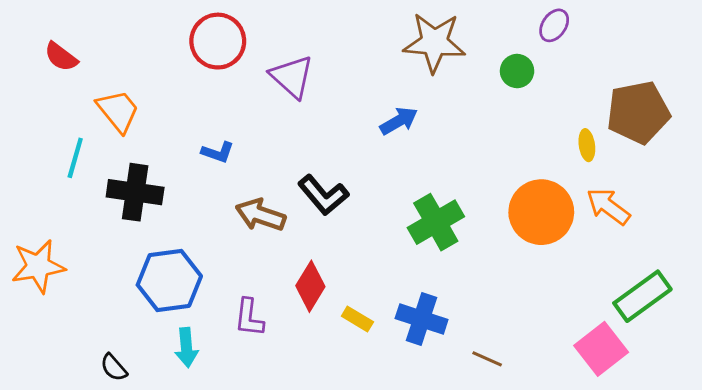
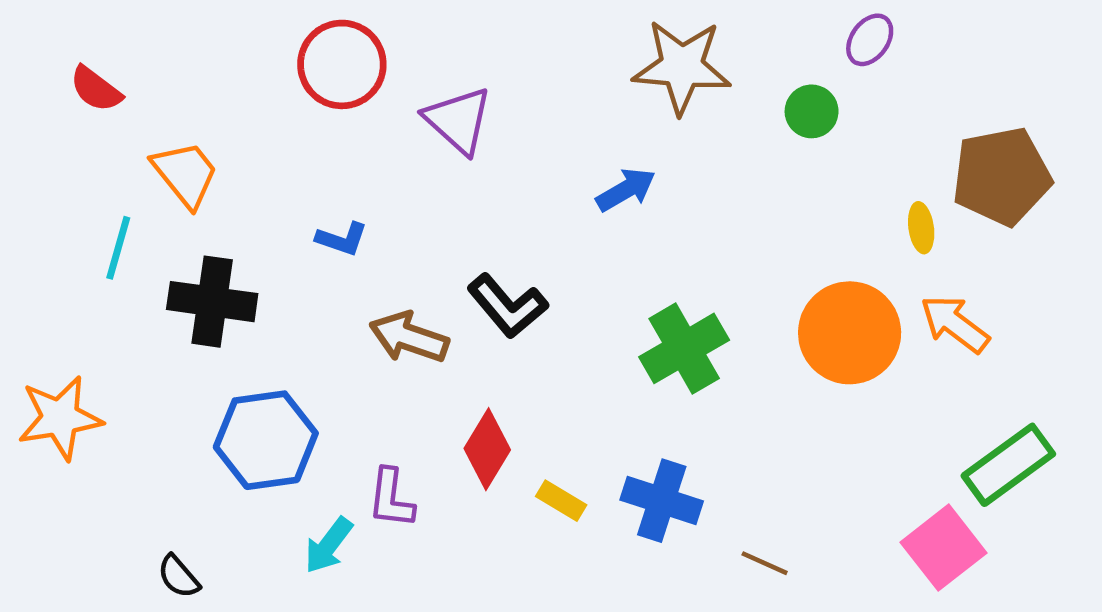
cyan arrow: (186, 347) -> (328, 545), moved, turned 42

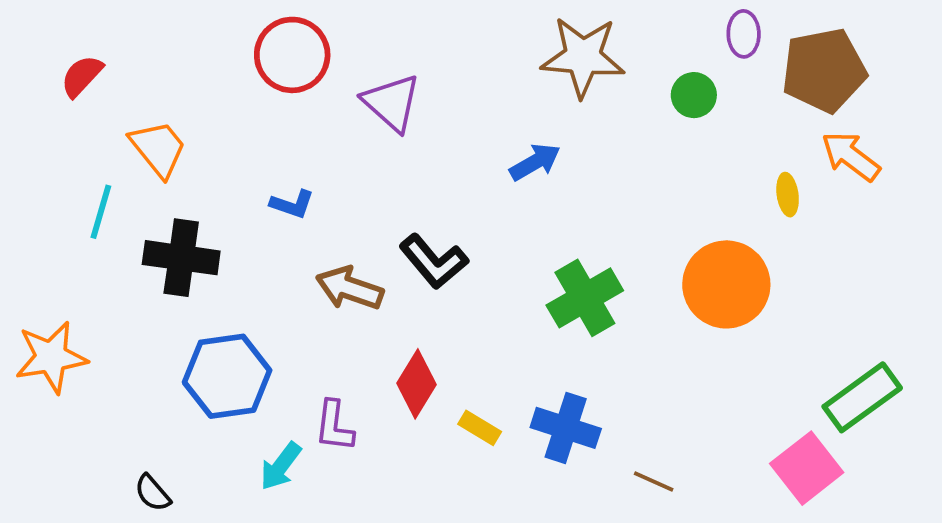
purple ellipse: (870, 40) -> (744, 34), turned -36
red semicircle: (96, 89) -> (82, 76), turned 96
brown pentagon: (1002, 176) -> (824, 70), moved
orange arrow: (955, 324) -> (851, 156), moved

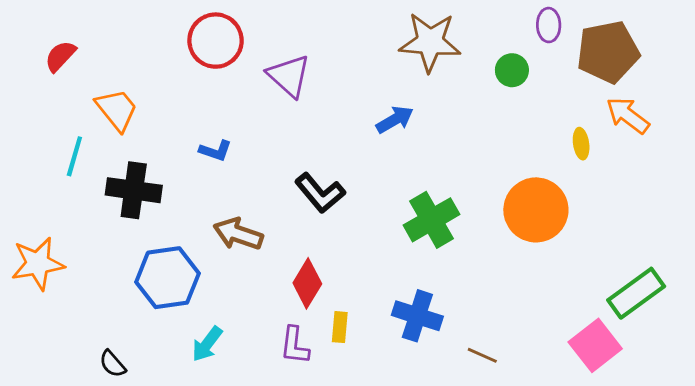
brown arrow: (350, 288) -> (238, 234), moved
purple L-shape: (334, 426) -> (295, 345), moved
yellow rectangle: (480, 428) -> (340, 327), moved, turned 64

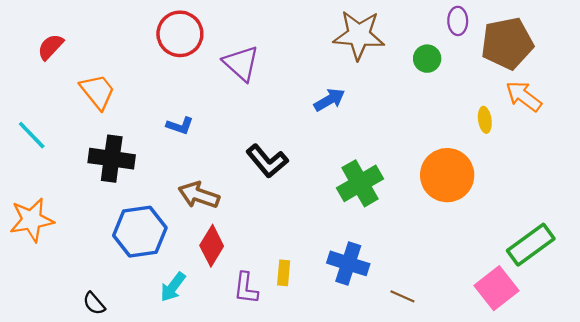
cyan line: (74, 156) -> (32, 135), moved, turned -60
red diamond: (307, 283) -> (212, 246), moved

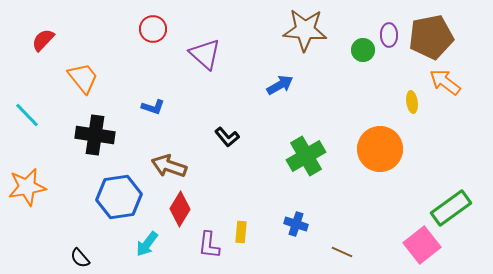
purple ellipse: (458, 21) -> (389, 35), moved
red circle: (180, 34) -> (153, 29), size x0.7
black L-shape: (267, 161) -> (227, 137), size x0.7
blue cross: (348, 263) -> (296, 224), size x0.7

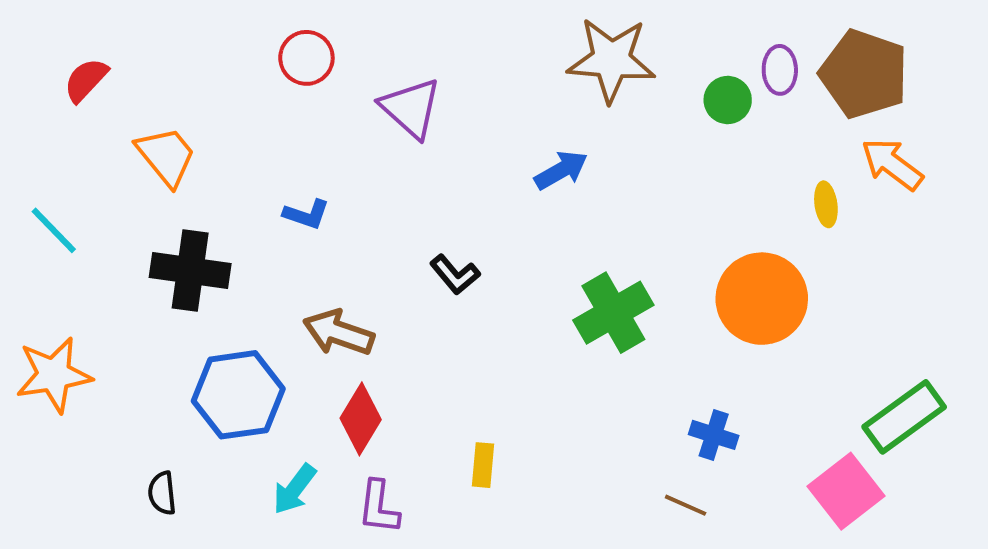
brown pentagon: (431, 37) -> (864, 74), turned 30
blue cross: (296, 224) -> (714, 435), moved
purple L-shape: (209, 245) -> (379, 507), moved
black semicircle: (80, 258) -> (162, 493), moved, turned 35

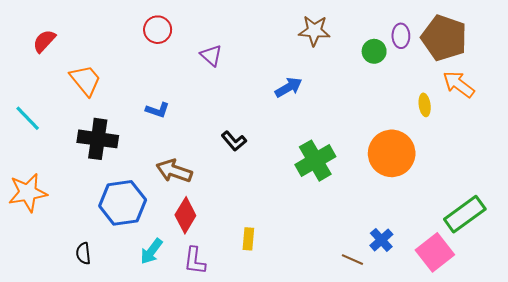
brown star: (611, 60) -> (314, 31), size x0.7
purple triangle: (411, 108) -> (211, 55), size x0.7
blue cross: (714, 435) -> (381, 240), moved, turned 30

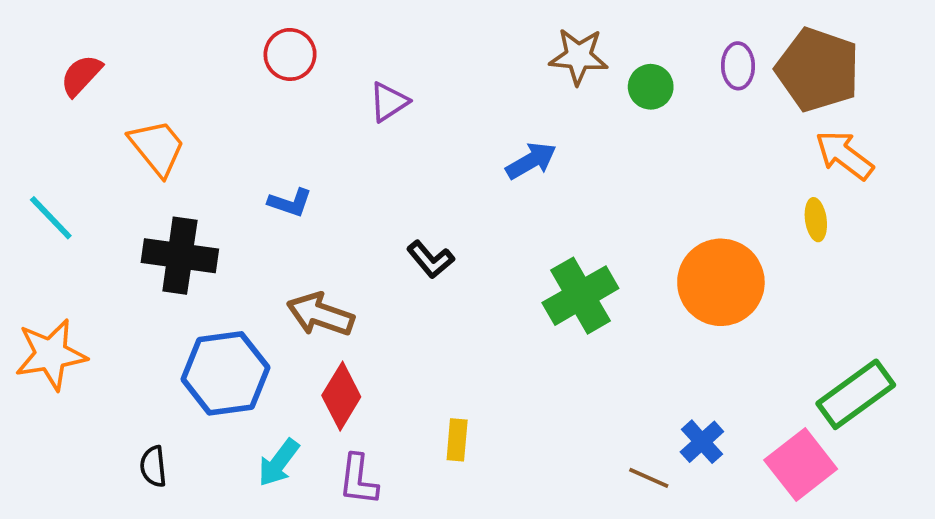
green circle: (374, 51) -> (651, 87), moved
purple triangle: (211, 55) -> (389, 102), turned 45
yellow ellipse: (425, 105) -> (816, 220), moved

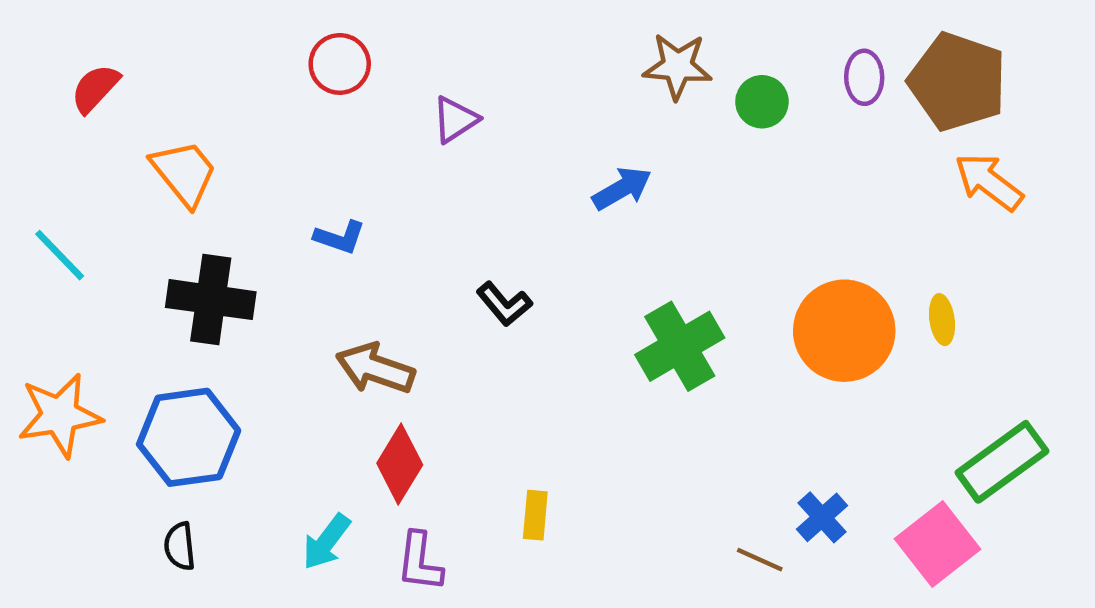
yellow ellipse: (816, 220) -> (942, 320), moved
blue hexagon: (225, 373) -> (189, 437), moved

